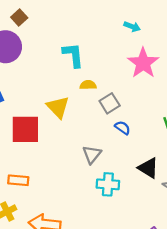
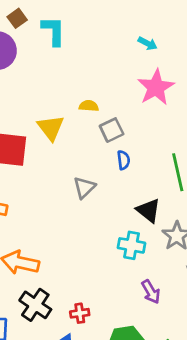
cyan L-shape: (73, 55) -> (53, 31), moved
blue semicircle: (123, 128) -> (123, 160), turned 42
cyan cross: (108, 184) -> (132, 245), moved

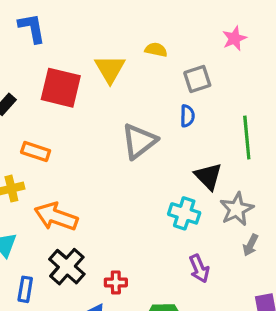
pink star: (156, 87) -> (234, 38), size x0.6
gray square: (112, 130) -> (197, 79), moved
gray triangle: (84, 187) -> (139, 141), size x1.4

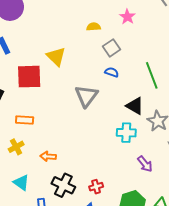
yellow semicircle: (156, 50) -> (94, 27), moved
blue semicircle: (187, 116) -> (112, 72), turned -56
orange arrow: (56, 217) -> (48, 156), size x0.6

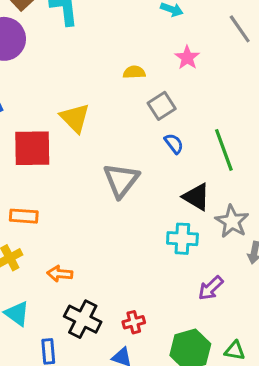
blue semicircle: (112, 72) -> (174, 144), moved, turned 32
purple arrow: (145, 164) -> (211, 288), turned 84

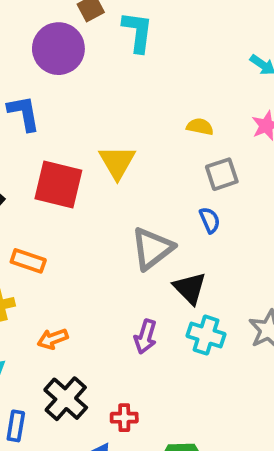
blue semicircle: (174, 144) -> (210, 220), moved
black triangle: (196, 197) -> (190, 288), moved
orange arrow: (60, 274) -> (53, 339), turned -40
purple arrow: (211, 288) -> (145, 337), moved, turned -44

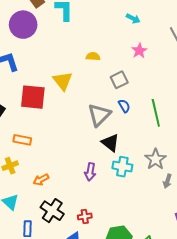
yellow semicircle: (200, 127) -> (93, 56), moved
blue semicircle: (210, 220) -> (124, 106), moved
gray triangle: (152, 249) -> (99, 115), moved

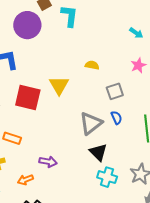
purple arrow: (90, 172) -> (48, 162), moved, turned -96

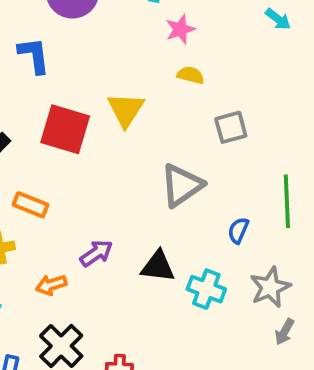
pink star: (138, 65) -> (180, 29), moved
blue semicircle: (116, 118) -> (238, 230), moved, turned -136
black triangle: (98, 152) -> (158, 266), moved, turned -42
purple arrow: (48, 162) -> (96, 253), turned -48

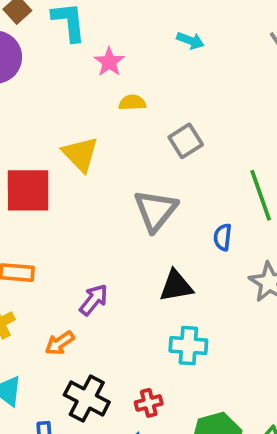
cyan arrow: (278, 19) -> (190, 41), moved
black triangle: (158, 266) -> (176, 286), moved
cyan cross: (206, 289) -> (188, 346), moved

